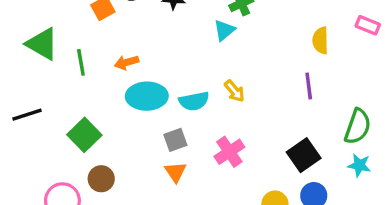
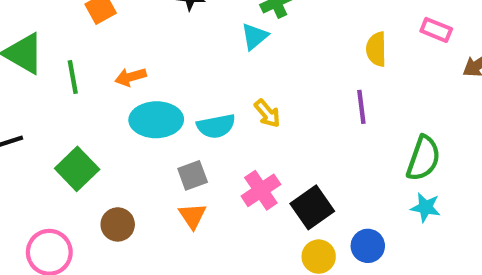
black square: (304, 155) -> (312, 207), moved
brown circle: (101, 179) -> (118, 224), moved

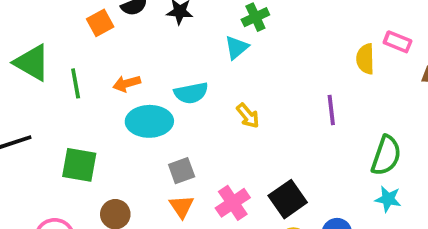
yellow semicircle: (376, 49) -> (365, 59), moved
cyan semicircle: (216, 126) -> (191, 93), moved
green square: (77, 169) -> (79, 165), turned -36
pink cross: (261, 190) -> (233, 203), moved

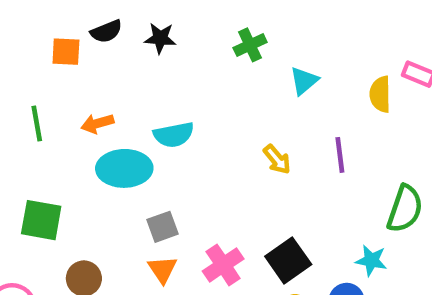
orange square: (100, 23) -> (66, 52), turned 32
cyan triangle: (237, 47) -> (304, 81), moved
yellow arrow: (248, 116) -> (277, 159), moved
cyan star: (388, 199) -> (371, 260), moved

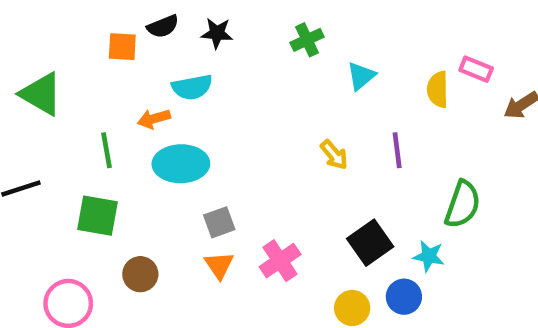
green line: (37, 123) -> (107, 150), moved
cyan semicircle: (174, 135) -> (192, 87), moved
black square: (288, 260) -> (370, 243), moved

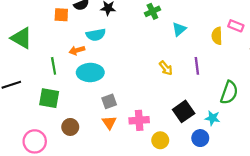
pink cross: (280, 261) -> (139, 120), turned 30
yellow circle: (352, 308) -> (160, 140), moved

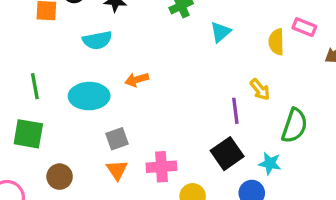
orange arrow: (77, 50) -> (137, 80), moved
purple line: (197, 66) -> (235, 111), moved
yellow arrow: (166, 68) -> (260, 89), moved

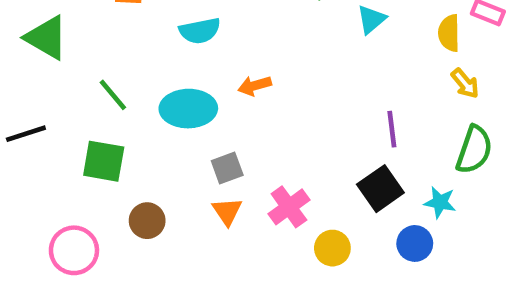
green line: (35, 86) -> (113, 95), turned -30
yellow arrow: (260, 89) -> (465, 83), moved
pink cross: (161, 167) -> (289, 207), turned -32

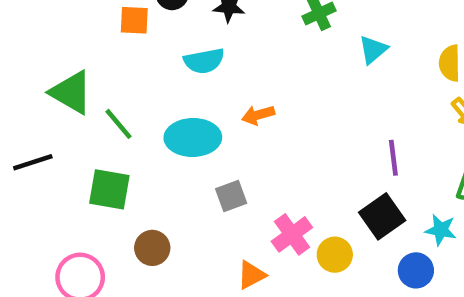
green triangle: (46, 38) -> (71, 92), moved
orange triangle: (227, 211) -> (251, 275), moved, turned 36
yellow circle: (332, 248) -> (335, 255), moved

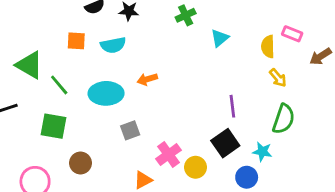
orange square: (134, 20) -> (76, 41), moved

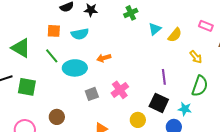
yellow semicircle: (268, 47) -> (175, 35), moved, turned -140
green line: (59, 85) -> (52, 56), moved
green square: (53, 126) -> (27, 87), moved
black square: (225, 143) -> (159, 103), turned -30
pink cross: (169, 154) -> (120, 90), moved

